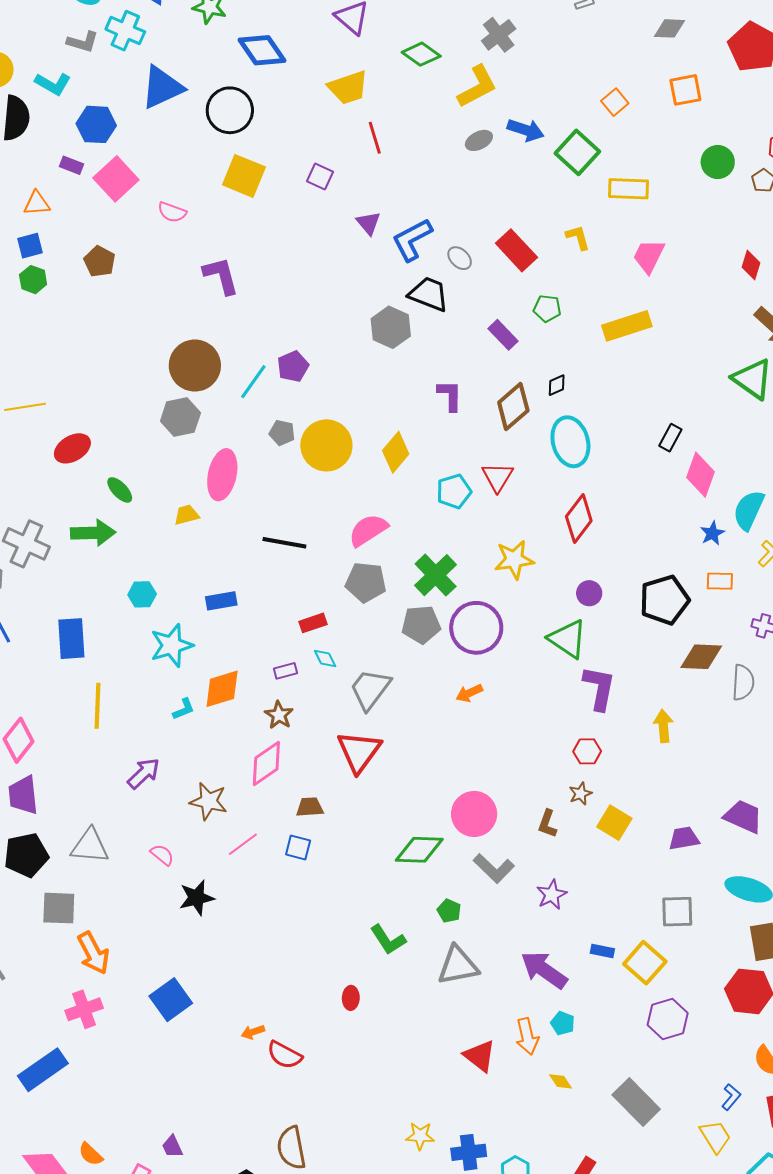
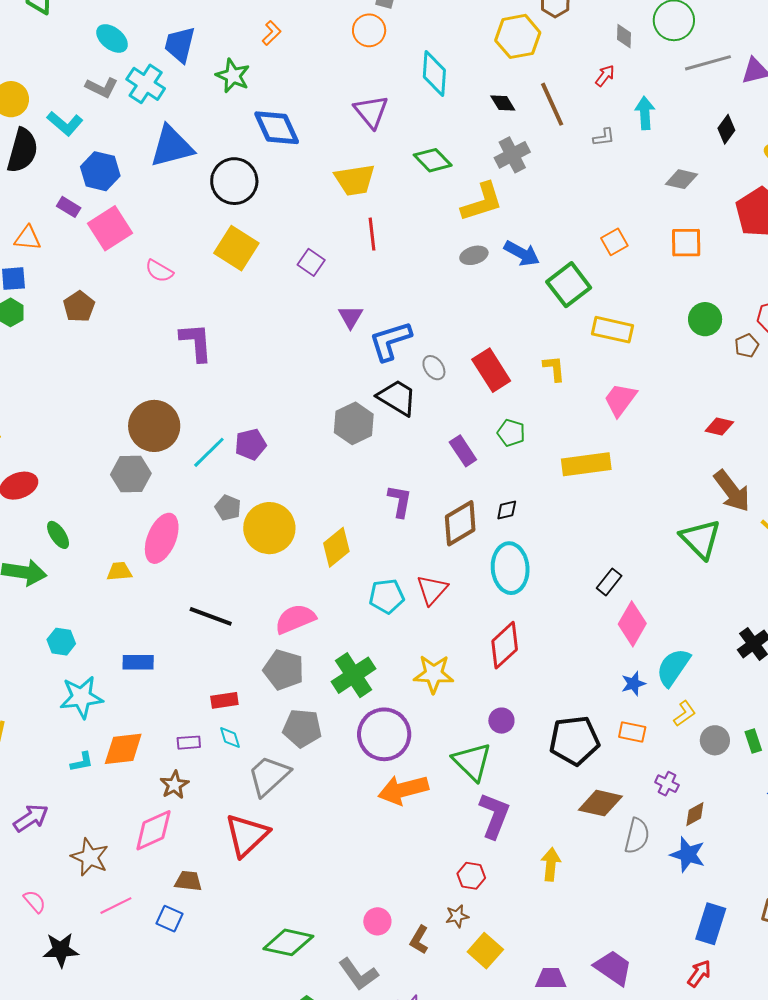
red diamond: (751, 265) -> (719, 426), turned 76
gray pentagon: (421, 625) -> (302, 728), moved
orange arrow: (469, 693) -> (403, 790), moved, size x1.8
pink circle: (474, 814) -> (377, 921), moved, size x0.6

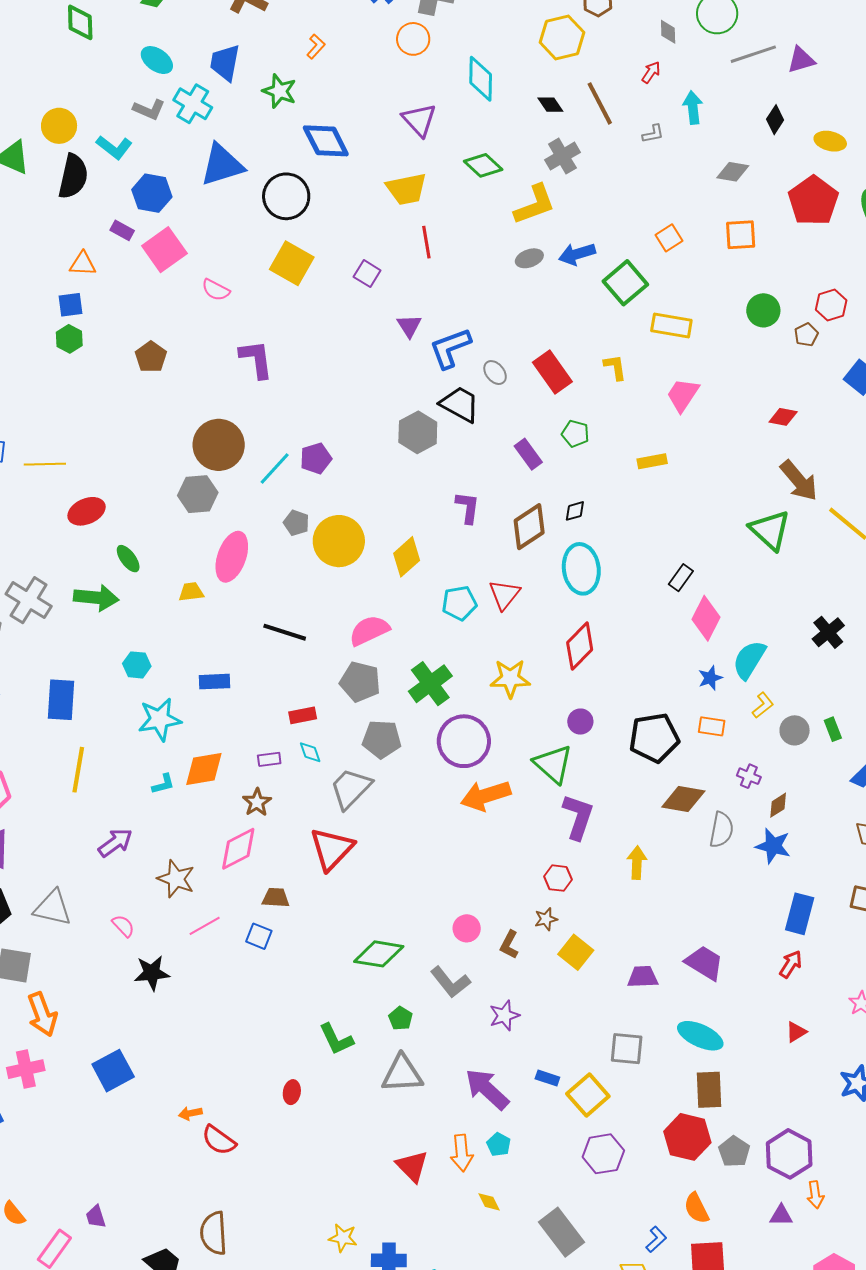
blue arrow: (522, 253) -> (577, 254), turned 138
brown pentagon: (79, 307) -> (151, 357), moved
yellow rectangle: (586, 464) -> (652, 461), size x0.6

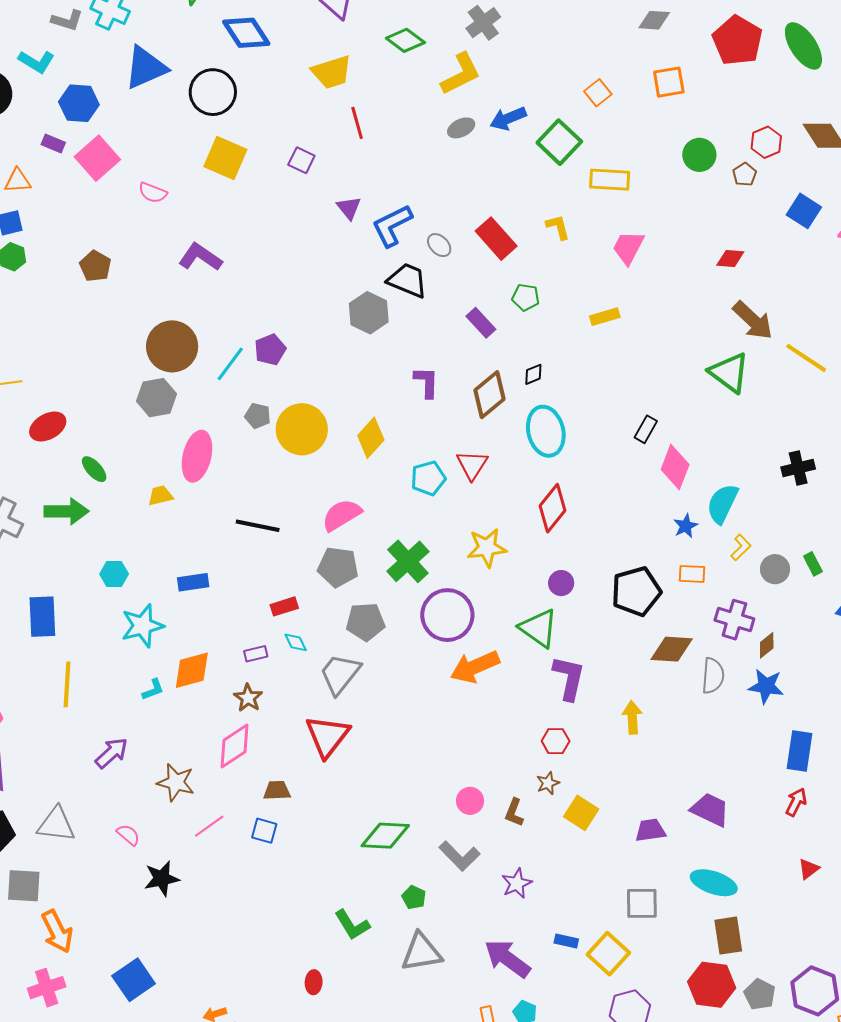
purple L-shape: (256, 359) -> (200, 257), turned -42
black cross: (828, 632) -> (798, 468), turned 32
purple cross: (749, 776) -> (734, 620), size x1.6

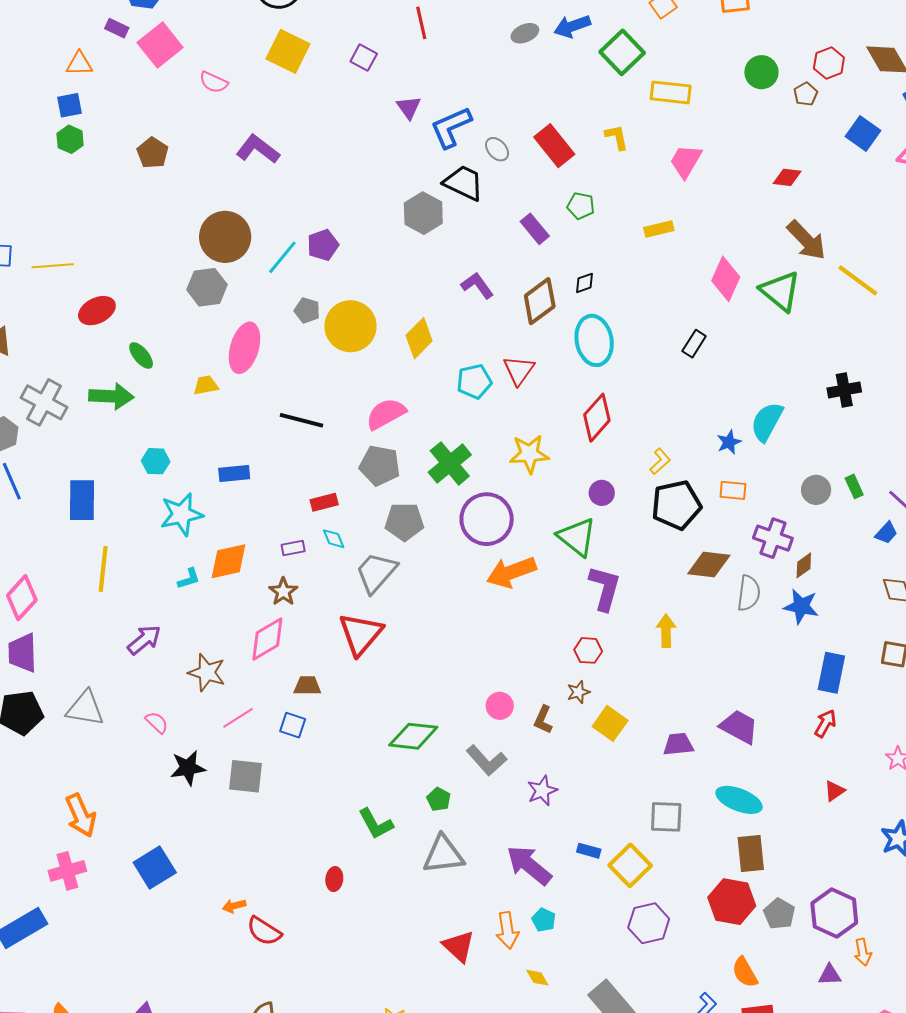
purple L-shape: (426, 382) -> (477, 285), turned -40
pink diamond: (675, 467) -> (726, 279), moved
yellow L-shape: (741, 547) -> (660, 461), moved
gray square: (24, 886) -> (246, 776), moved

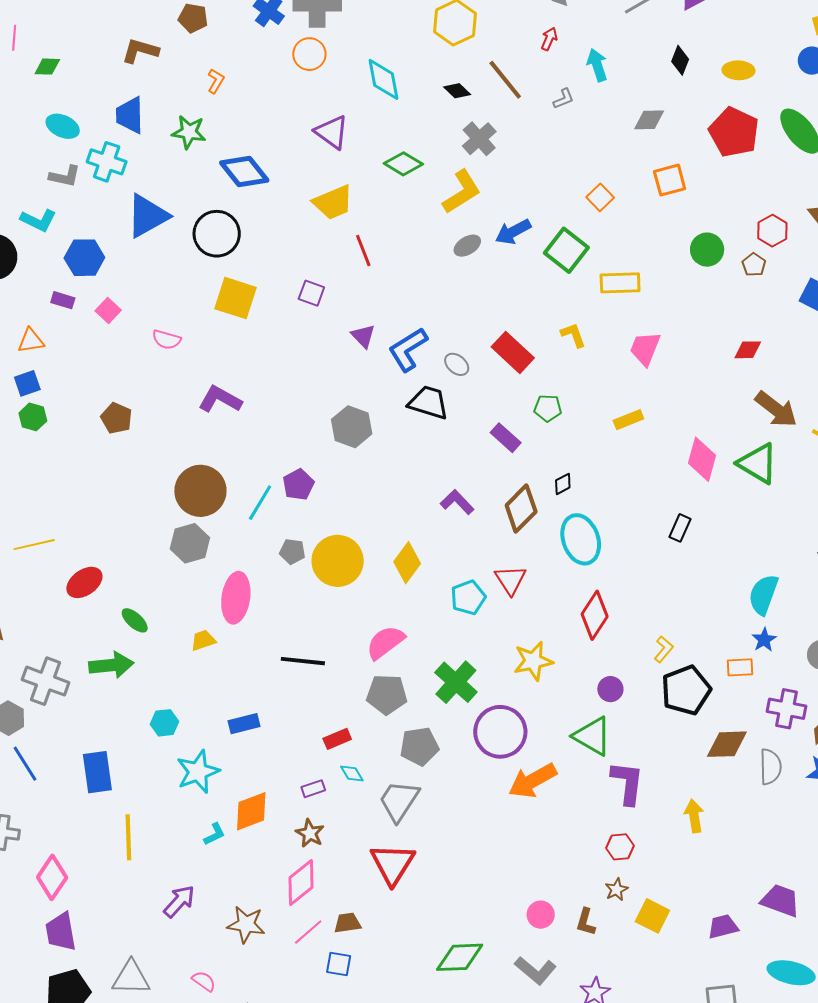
pink square: (160, 45) -> (108, 310), size x0.6
gray hexagon: (423, 213) -> (352, 427), moved
blue star: (729, 442) -> (764, 640), moved
pink line: (238, 718) -> (308, 932), moved

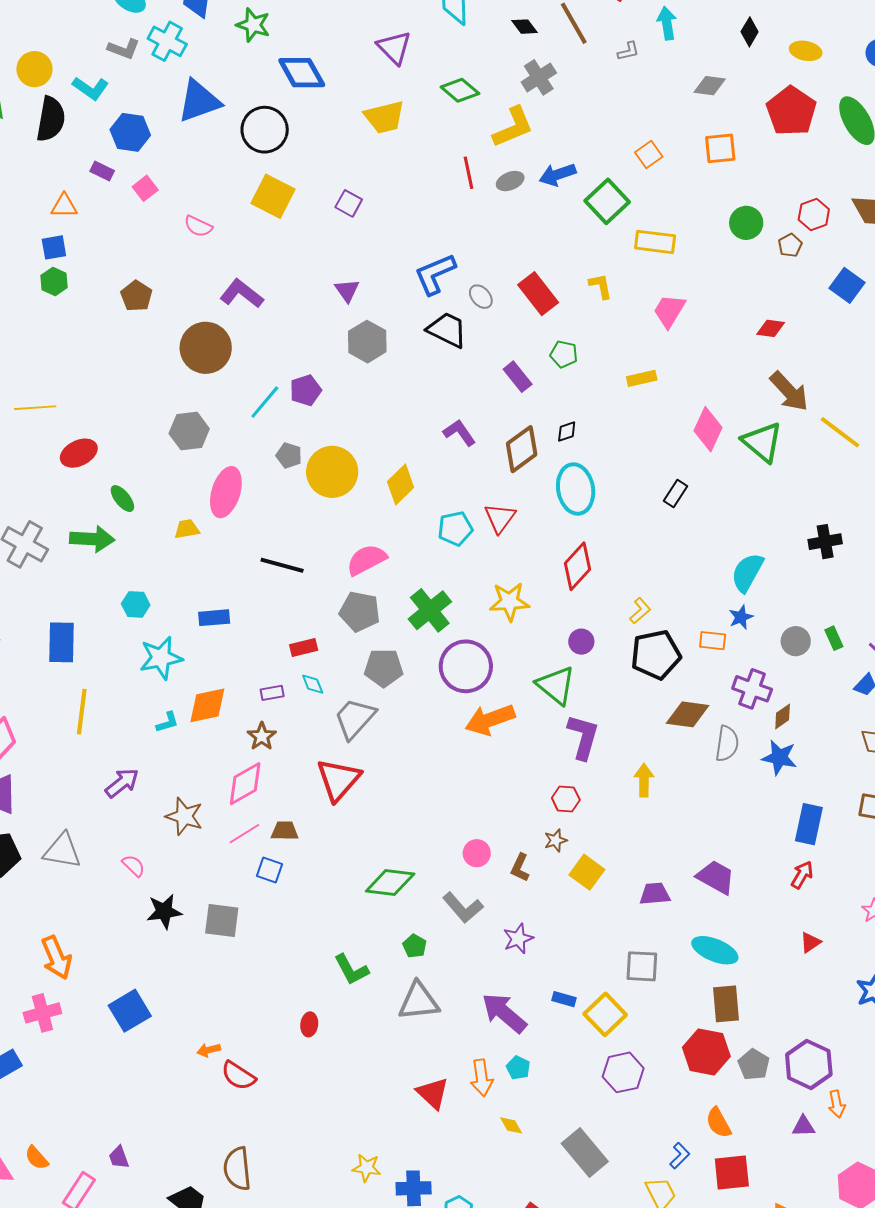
red line: (363, 250) -> (469, 173), moved
purple triangle: (363, 336) -> (347, 290), moved
brown circle: (200, 491) -> (206, 348), moved

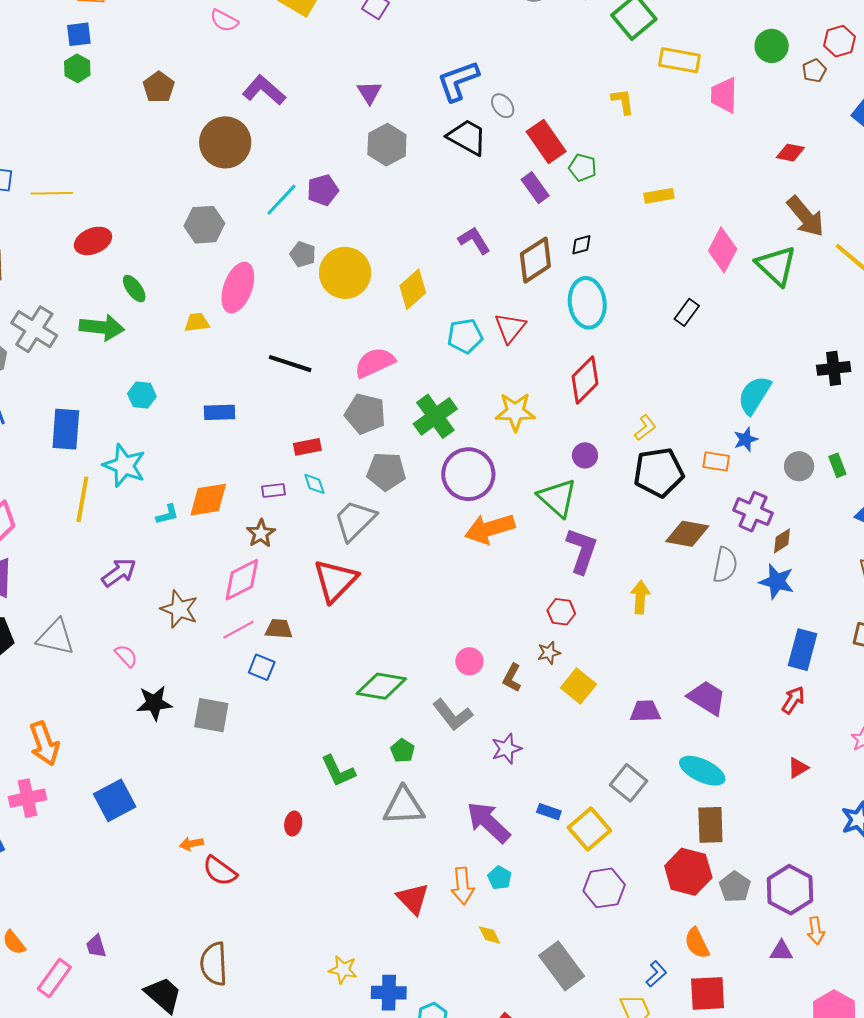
red rectangle: (538, 294) -> (546, 142), moved
pink trapezoid: (669, 311) -> (724, 95), moved, turned -33
cyan star: (161, 658) -> (124, 466), moved, turned 30
gray square: (642, 966) -> (628, 783), turned 33

